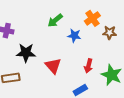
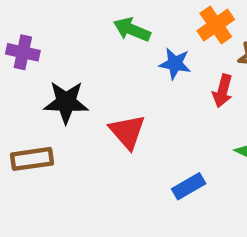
green arrow: (55, 20) -> (132, 30), turned 63
red arrow: (88, 66) -> (223, 91), moved

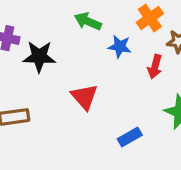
black star: (66, 102) -> (39, 57), moved

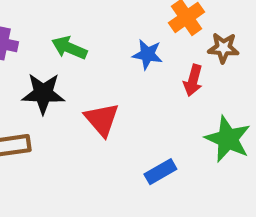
green arrow: (88, 21) -> (69, 48), moved
black star: (39, 57) -> (43, 93), moved

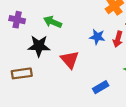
blue star: (147, 54) -> (97, 37), moved

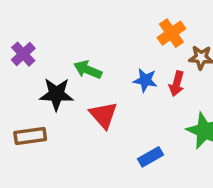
purple cross: (17, 20) -> (23, 54), turned 35
green arrow: (53, 22) -> (88, 70), moved

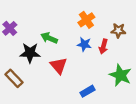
orange cross: (171, 33) -> (86, 20), moved
brown rectangle: (30, 136) -> (14, 78), turned 54

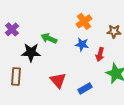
red arrow: (103, 46) -> (100, 54), moved
red triangle: (59, 66) -> (58, 80), moved
brown rectangle: (14, 78) -> (16, 76), turned 48

